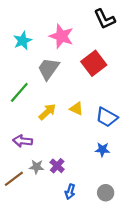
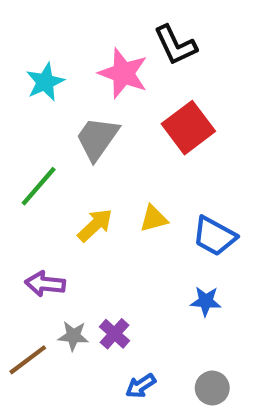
black L-shape: (105, 19) -> (175, 45), moved
yellow triangle: (76, 109) -> (154, 219), turned -40
blue arrow: (70, 192) -> (141, 386), turned 40

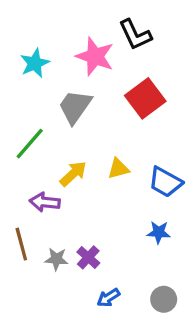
purple arrow: (45, 284) -> (45, 202), moved
brown line: (28, 360) -> (21, 244), moved, turned -68

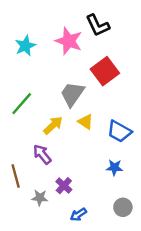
gray trapezoid: (75, 107) -> (72, 94), moved
yellow triangle: (118, 169) -> (86, 122), turned 49
purple arrow: (45, 202) -> (42, 154), moved, turned 45
gray star: (56, 259) -> (40, 198), moved
gray circle: (164, 299) -> (123, 207), moved

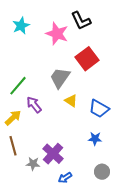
cyan star: (25, 46) -> (21, 26), moved
yellow arrow: (53, 125) -> (13, 118), moved
purple arrow: (42, 154) -> (34, 105), moved
purple cross: (64, 186) -> (53, 154), size x1.5

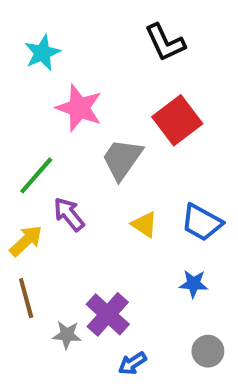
pink star: (57, 34) -> (79, 108), moved
yellow triangle: (71, 101) -> (145, 224), moved

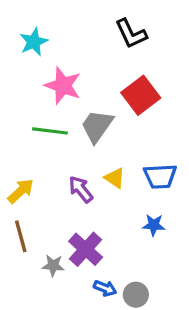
green line: (36, 175) -> (50, 131), moved, turned 56
purple arrow: (69, 214) -> (81, 189), moved
blue trapezoid: (202, 222) -> (160, 176), turned -32
gray circle: (208, 351) -> (136, 295), moved
blue arrow: (132, 363) -> (105, 288), turned -125

